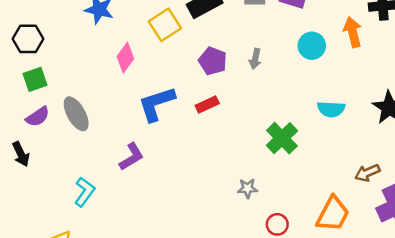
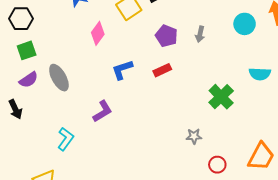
blue L-shape: (157, 104) -> (122, 70), size x0.7

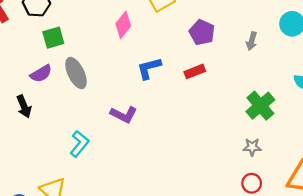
gray arrow: (200, 34) -> (252, 41), moved
green square: (27, 50) -> (53, 38), moved
purple L-shape: (103, 111) -> (124, 115), turned 55
gray star: (194, 136) -> (252, 147), moved

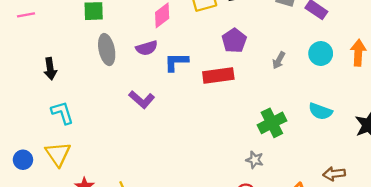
red rectangle: (195, 71) -> (218, 76), size x1.5
purple semicircle: (41, 74) -> (147, 48), moved
cyan L-shape: (79, 144) -> (62, 113), moved, turned -70

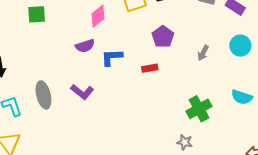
gray ellipse: (107, 50) -> (43, 95), moved
red rectangle: (218, 76) -> (150, 68), size x0.6

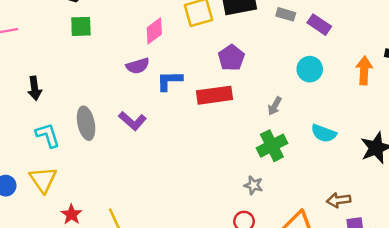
cyan circle: (240, 46) -> (310, 69), moved
gray arrow: (203, 53) -> (275, 106), moved
red rectangle: (150, 68) -> (214, 95), size x1.8

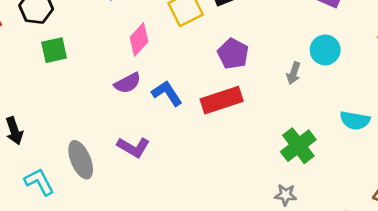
blue L-shape: (169, 81) -> (167, 93), turned 68
gray arrow: (275, 106) -> (294, 73), moved

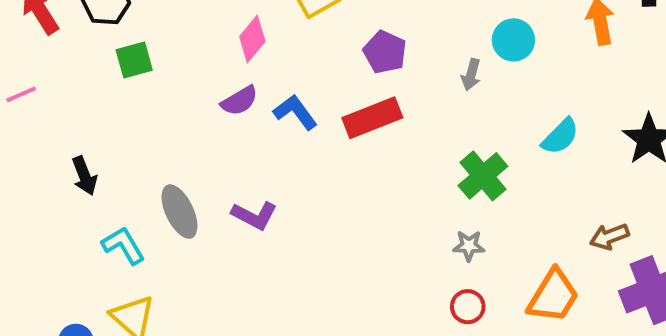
cyan semicircle: (355, 120) -> (560, 136), turned -52
purple L-shape: (133, 147) -> (254, 215), moved

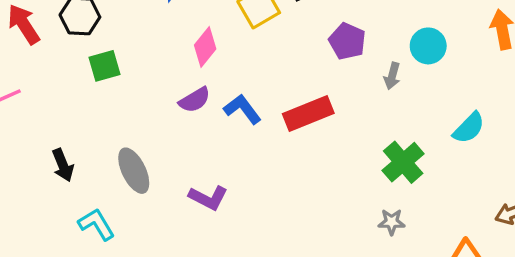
purple pentagon: (385, 52) -> (347, 41), moved
gray ellipse: (179, 212) -> (134, 171), moved

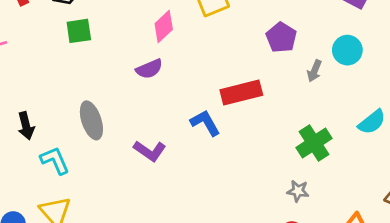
blue L-shape: (242, 109) -> (205, 123), moved
black arrow: (63, 165) -> (26, 126), moved

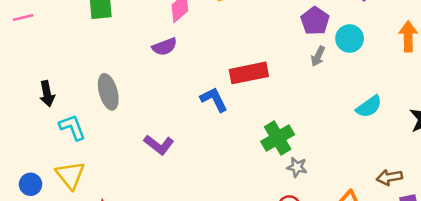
purple pentagon: (281, 37) -> (315, 21), moved
green cross: (314, 143) -> (278, 138), moved
purple L-shape: (150, 151) -> (159, 145), moved

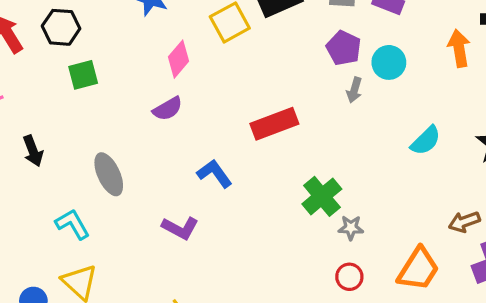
black arrow: (47, 94) -> (33, 151), moved
blue L-shape: (214, 99) -> (215, 174), moved

